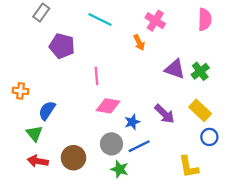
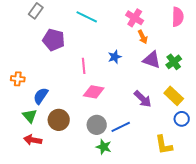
orange arrow: (139, 43) -> (143, 37), moved
blue star: (132, 122) -> (115, 57), moved
brown circle: (73, 158) -> (59, 120), moved

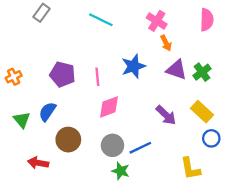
purple pentagon: (54, 40) -> (62, 74), moved
blue star: (115, 57) -> (133, 66), size x1.5
orange cross: (18, 79) -> (14, 77), moved, turned -32
pink diamond: (94, 92) -> (109, 107), turned -30
green triangle: (30, 116) -> (22, 120), moved

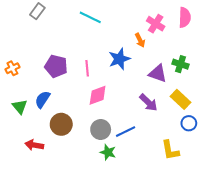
pink cross: (157, 21) -> (156, 24), moved
orange arrow: (166, 43) -> (140, 40), moved
purple triangle: (176, 70) -> (158, 73), moved
green cross: (202, 72) -> (181, 64), turned -35

